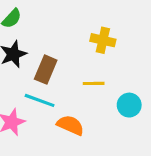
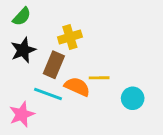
yellow cross: (103, 40) -> (70, 37), moved, turned -30
orange semicircle: (70, 125) -> (77, 87), moved

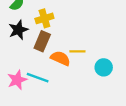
yellow cross: (70, 37) -> (44, 18), moved
cyan line: (48, 94) -> (38, 78), moved

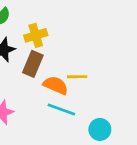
cyan circle: (104, 67) -> (100, 129), moved
cyan line: (38, 78) -> (61, 109), moved

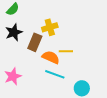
yellow cross: (36, 35) -> (50, 27), moved

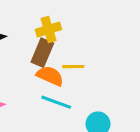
brown rectangle: (35, 42) -> (42, 53), moved

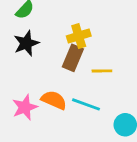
orange semicircle: (50, 76) -> (54, 100), moved

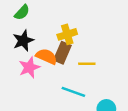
orange semicircle: (54, 100) -> (46, 56), moved
pink star: (25, 107) -> (29, 67), moved

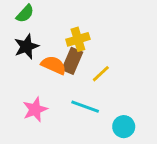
yellow line: (87, 64) -> (101, 74), turned -42
pink star: (29, 67) -> (35, 109), moved

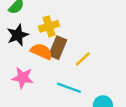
yellow cross: (78, 39) -> (49, 26), moved
pink star: (35, 109) -> (23, 78), moved, turned 30

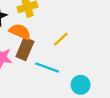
brown rectangle: (58, 48) -> (25, 49), moved

